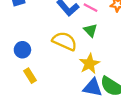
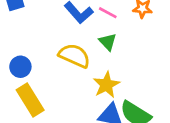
yellow rectangle: (30, 76) -> (30, 100), size x1.6

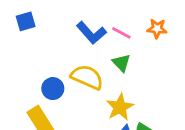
blue circle: (20, 67) -> (53, 89), moved

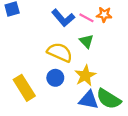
orange star: (157, 29) -> (104, 15), moved
blue circle: (53, 89) -> (55, 78), moved

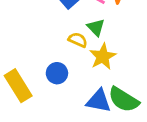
yellow semicircle: (60, 52) -> (78, 40), moved, size x0.6
yellow star: (85, 76) -> (103, 57), moved

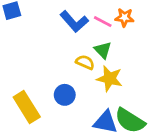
yellow star: (103, 57) -> (110, 79), turned -30

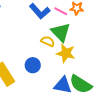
green triangle: (103, 50) -> (61, 32), size x1.5

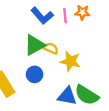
pink line: (61, 11) -> (65, 16), turned 56
green triangle: (61, 32) -> (35, 45), moved, turned 45

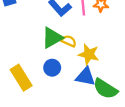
blue triangle: (67, 96) -> (85, 77), moved

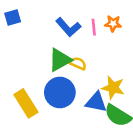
yellow star: (89, 54) -> (113, 88), moved
blue circle: (52, 68) -> (60, 92), size x1.6

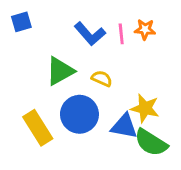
green triangle: (60, 60) -> (60, 71), moved

